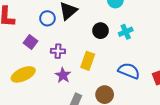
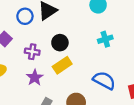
black circle: (100, 31) -> (60, 43), moved
yellow rectangle: (88, 61) -> (62, 65), turned 30

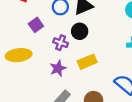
black circle: (60, 43) -> (80, 31), moved

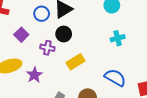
purple star: (58, 68) -> (34, 75), moved

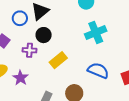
cyan cross: (118, 38) -> (96, 32), size x1.5

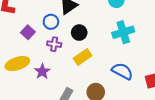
blue circle: (20, 18) -> (51, 22), moved
black circle: (44, 35) -> (79, 33), moved

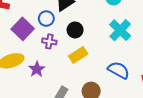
purple square: (28, 32) -> (23, 29), size x1.5
cyan cross: (123, 32) -> (120, 30), turned -30

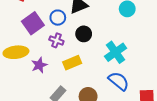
cyan cross: (120, 30) -> (116, 52), moved
yellow rectangle: (78, 55) -> (72, 63), moved

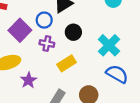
purple star: (39, 65) -> (28, 80), moved

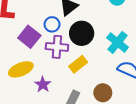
black circle: (73, 32) -> (82, 33), size x1.5
purple cross: (47, 44) -> (57, 47), size x1.5

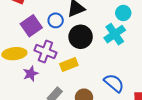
cyan cross: (118, 42) -> (115, 34), moved
purple cross: (57, 47) -> (45, 51), moved

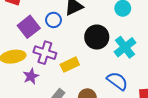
cyan cross: (115, 34) -> (125, 47), moved
black circle: (81, 37) -> (97, 37), moved

